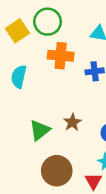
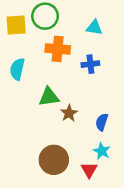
yellow square: (17, 31) -> (16, 25), turned 30
green triangle: (40, 130) -> (49, 97), moved, turned 30

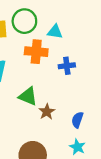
cyan triangle: (94, 28) -> (55, 32), moved
green triangle: (49, 97) -> (28, 96), turned 30

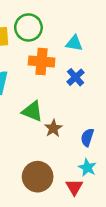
cyan triangle: (55, 32) -> (74, 43), moved
blue cross: (67, 66) -> (76, 77), turned -35

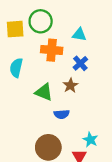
brown star: (53, 128) -> (70, 85), moved
blue semicircle: (87, 137) -> (62, 114), moved, turned -112

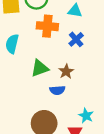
brown star: (70, 85) -> (66, 71), moved
green triangle: (44, 92) -> (40, 68), turned -42

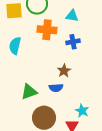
blue cross: (76, 39) -> (73, 42), turned 32
green triangle: (40, 68) -> (29, 92), moved

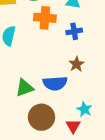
brown star: (64, 71) -> (76, 64), moved
blue semicircle: (56, 88) -> (55, 83), size x1.5

